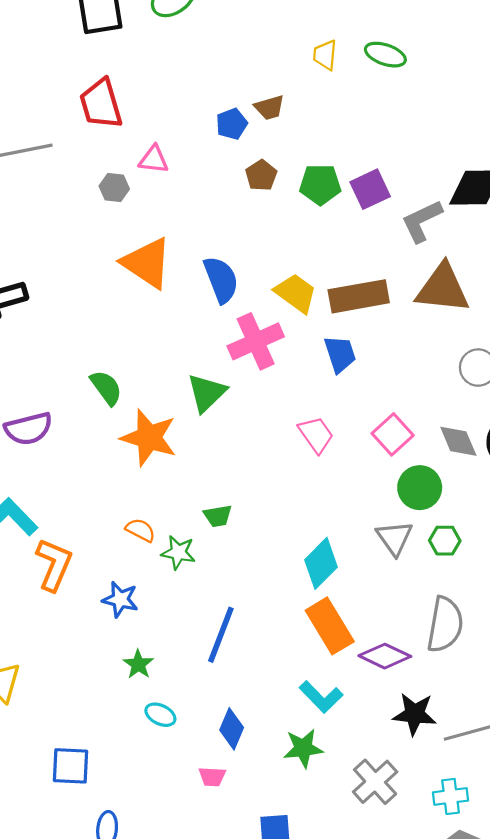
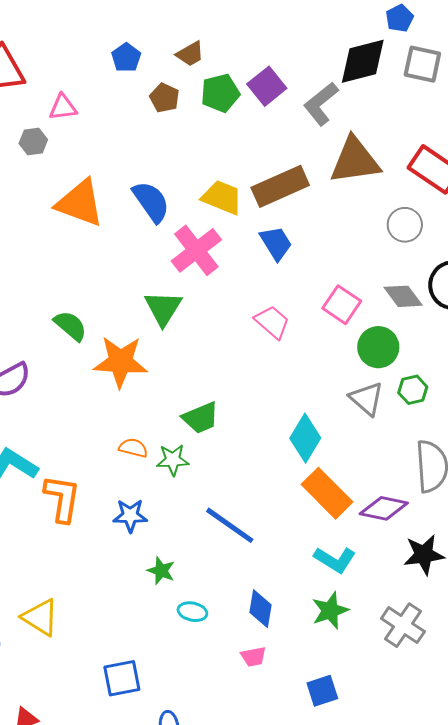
brown trapezoid: (269, 108) -> (190, 54), moved
green trapezoid: (218, 516) -> (201, 418), size x1.4
blue line: (221, 635) -> (230, 525), turned -62

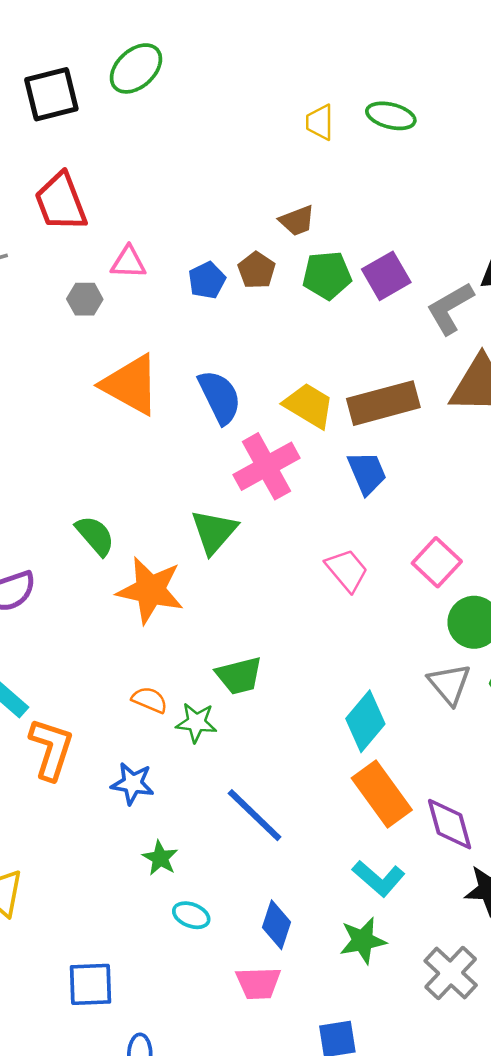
blue pentagon: (126, 58) -> (207, 280), moved
purple diamond: (384, 508) -> (450, 824), turned 54
pink trapezoid: (253, 657) -> (258, 983), size x1.4

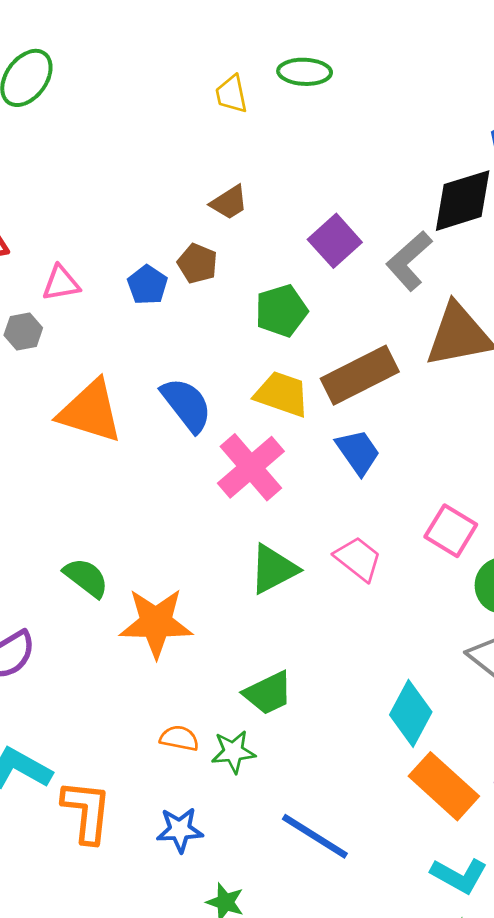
green pentagon: (327, 275) -> (281, 311), moved
green triangle: (214, 532) -> (273, 569), moved, turned 33

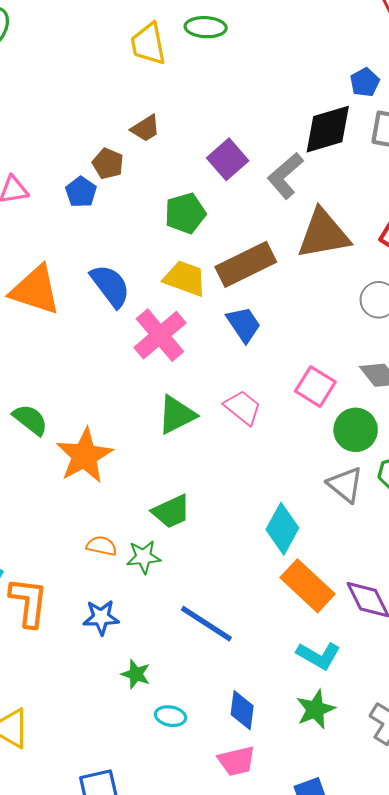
yellow trapezoid: (231, 94) -> (148, 44), size x1.4
brown pentagon: (197, 263) -> (108, 164), moved
orange star: (156, 623) -> (84, 456), turned -30

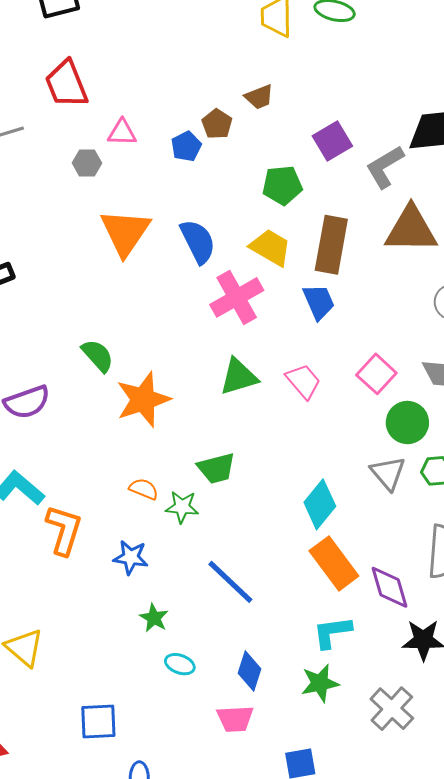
brown rectangle: (246, 264) -> (331, 245), turned -64
orange triangle: (35, 290) -> (125, 232), turned 36
cyan L-shape: (318, 656) -> (332, 632), turned 132

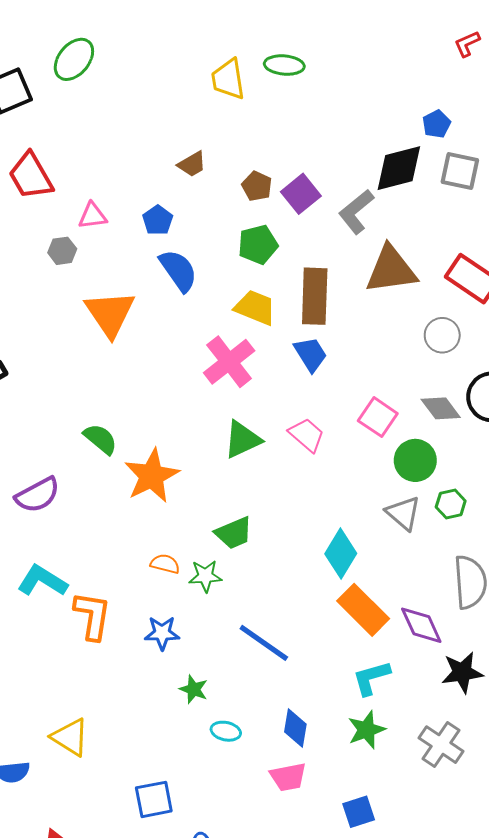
brown trapezoid: (259, 97) -> (192, 164), moved
brown pentagon: (217, 124) -> (257, 186), moved
blue semicircle: (198, 241) -> (178, 270), moved

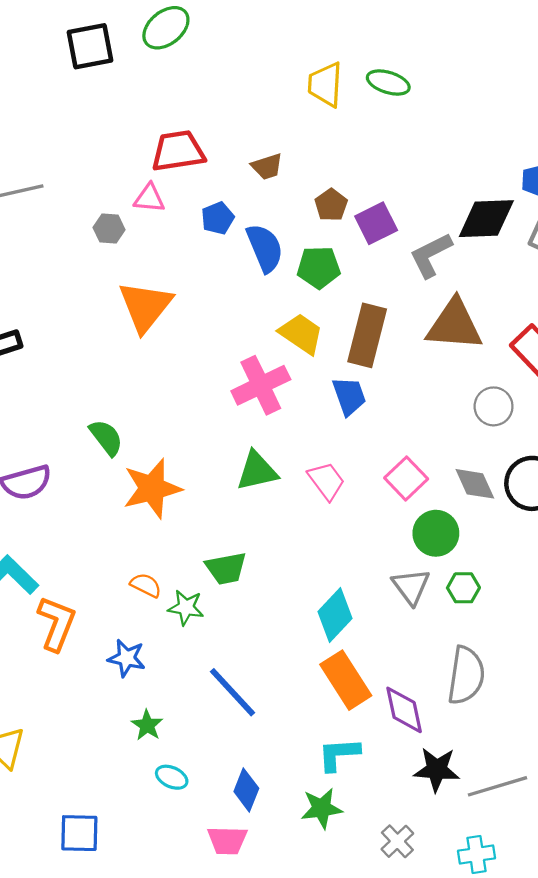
red trapezoid: (31, 176) -> (178, 151), moved, turned 99
blue semicircle: (178, 270) -> (265, 248), moved
gray cross: (441, 745) -> (397, 841), size x0.7

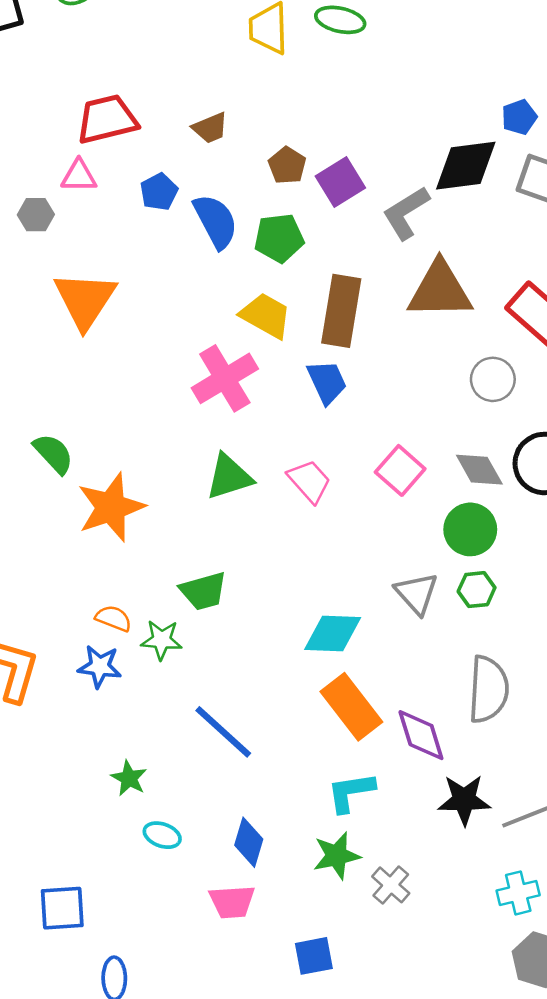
green circle: (436, 533) -> (470, 529), moved
cyan diamond: (335, 615) -> (333, 634), turned 54
blue star: (127, 658) -> (100, 667), moved
gray cross: (397, 841) -> (391, 885), moved

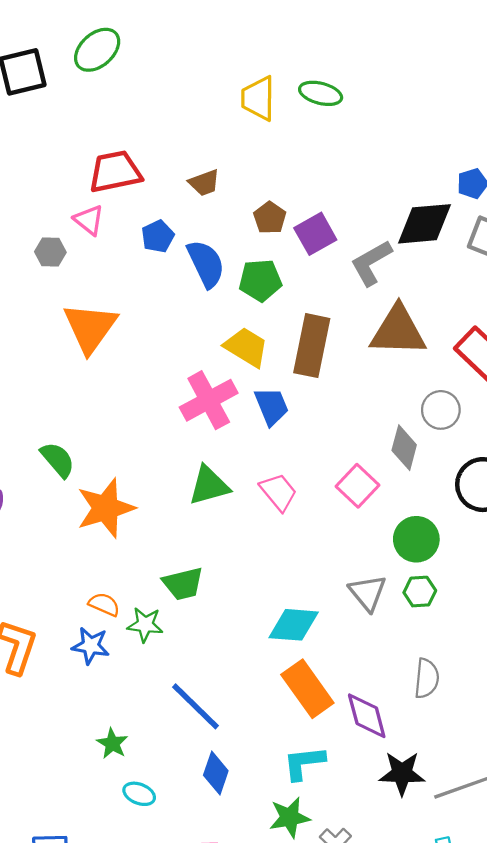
pink triangle: (79, 176) -> (89, 220), turned 36
blue trapezoid: (327, 382) -> (271, 406), moved
gray diamond: (479, 470) -> (404, 448), moved, turned 42
gray semicircle: (488, 689) -> (427, 678), size x0.7
blue diamond: (249, 842) -> (216, 773), moved

